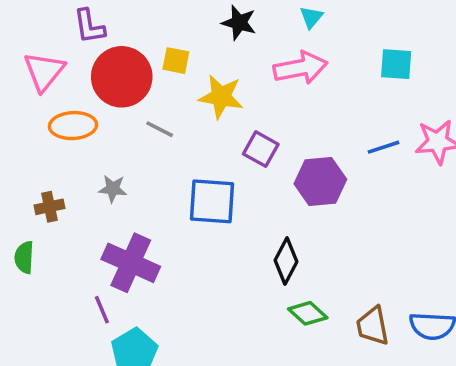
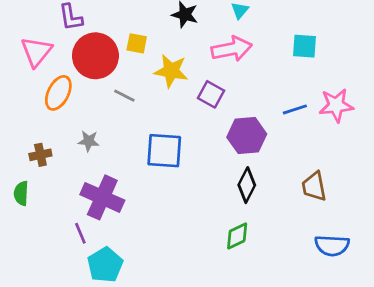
orange ellipse: (73, 126) -> (58, 93), turned -60
purple square: (261, 149) -> (211, 94), moved
black diamond: (286, 261) -> (247, 185), moved
green diamond: (308, 313) -> (237, 236), turned -68
brown trapezoid: (373, 326) -> (314, 186), moved

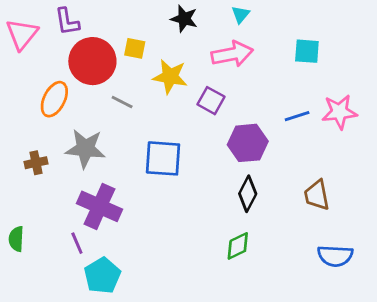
pink triangle: (36, 52) -> (22, 34), moved
gray star: (89, 141) -> (85, 149), size x1.8
green semicircle: (21, 193) -> (16, 239), moved

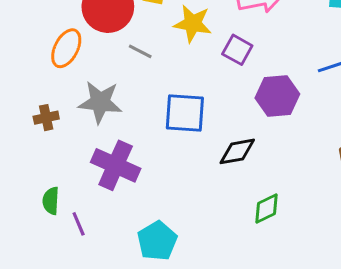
black diamond: (248, 194) -> (237, 151), moved, turned 52
green semicircle: (16, 239) -> (51, 201), moved
purple line: (77, 243) -> (79, 224), moved
cyan pentagon: (102, 276) -> (157, 241), moved

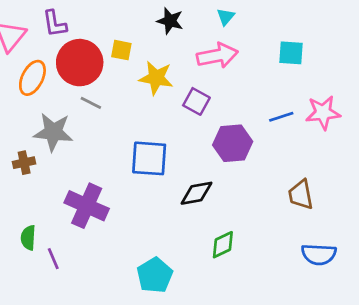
orange ellipse: (66, 48) -> (32, 78), moved
gray line: (140, 51) -> (91, 103), moved
gray star: (100, 102) -> (53, 132), moved
cyan pentagon: (157, 241) -> (155, 275), moved

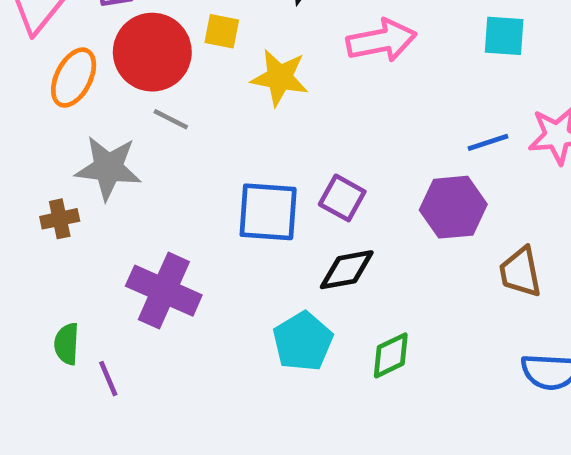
purple square: (196, 101) -> (342, 198), moved
purple hexagon: (233, 143) -> (453, 207), moved
cyan pentagon: (155, 275) -> (303, 342), moved

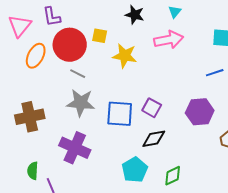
blue line: (488, 142) -> (215, 73), moved
gray star: (108, 168) -> (81, 103), moved
brown cross: (60, 219) -> (30, 117), size x1.8

